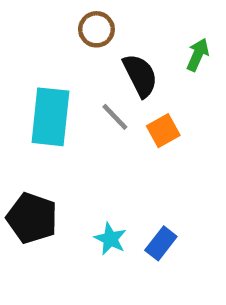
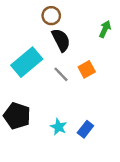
black semicircle: (140, 75) -> (61, 40), moved
cyan rectangle: (50, 117) -> (27, 62), turned 44
gray line: (115, 117) -> (61, 74), moved

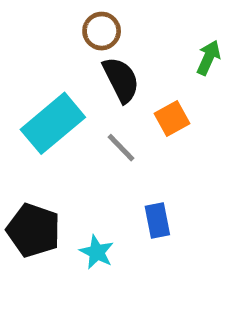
orange square: (87, 69) -> (172, 118), moved
cyan star: (59, 127) -> (97, 252), moved
blue rectangle: (85, 129) -> (157, 221), moved, turned -49

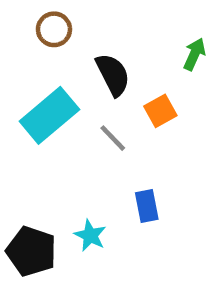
brown circle: (102, 31) -> (54, 29), moved
black pentagon: (34, 230) -> (31, 251), moved

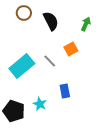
black semicircle: (113, 75) -> (51, 21), moved
cyan rectangle: (49, 115) -> (22, 66), moved

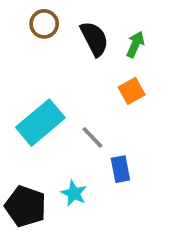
green arrow: (86, 24) -> (135, 44), moved
gray line: (50, 61) -> (93, 137), moved

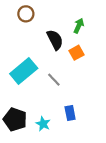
black semicircle: (94, 39) -> (55, 40), moved
blue rectangle: (120, 169) -> (70, 113), moved
cyan star: (74, 193) -> (43, 124), moved

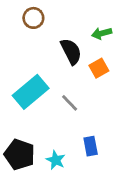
green arrow: (79, 26) -> (102, 33), turned -128

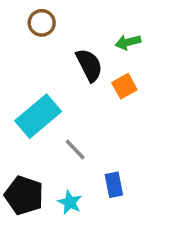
gray line: (70, 103) -> (75, 150), moved

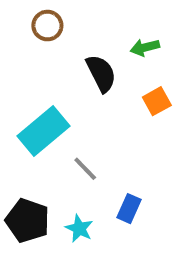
orange square: (124, 86) -> (157, 101), moved
blue rectangle: (114, 185) -> (129, 209), turned 35

